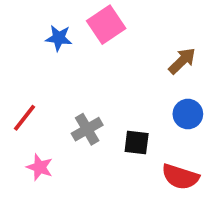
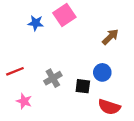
blue circle: (188, 114) -> (102, 72), moved
red line: (24, 118) -> (15, 71), turned 30

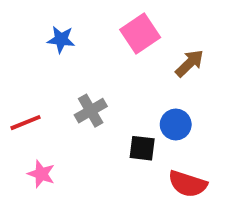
pink square: (64, 15) -> (140, 34), moved
gray cross: (53, 78) -> (91, 111), moved

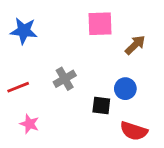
pink square: (140, 34) -> (100, 24), turned 32
blue star: (61, 39) -> (24, 31), moved, size x1.4

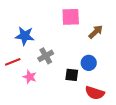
blue star: (24, 31) -> (25, 36), moved
pink star: (29, 124) -> (30, 77), moved

